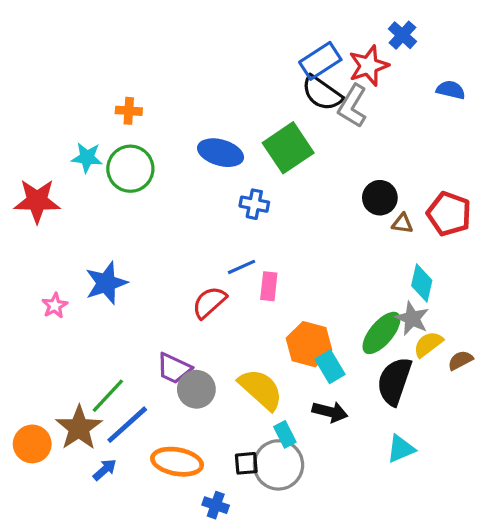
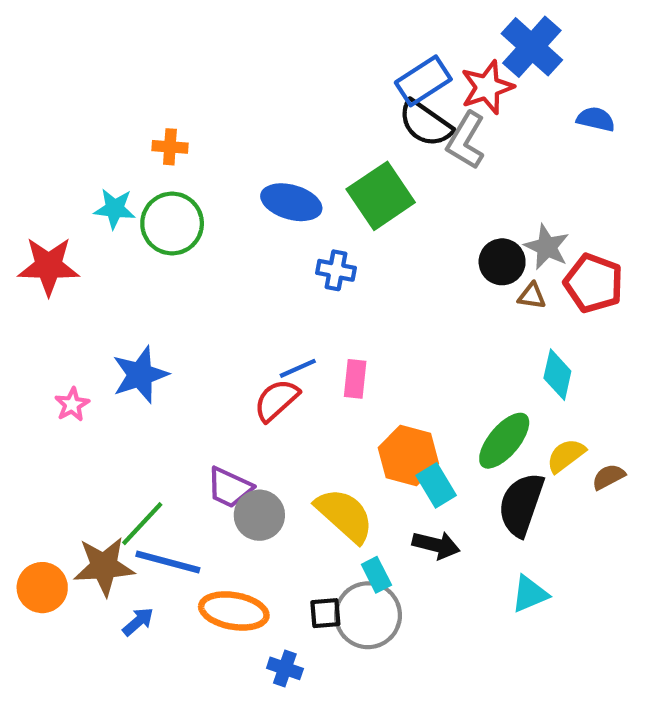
blue cross: (402, 35) -> (532, 47), size x1.6
blue line: (241, 267) -> (298, 368), moved
gray star: (412, 318) -> (547, 247), moved
blue line: (127, 425) -> (168, 562), turned 57
brown star: (79, 428) -> (104, 566), turned 30

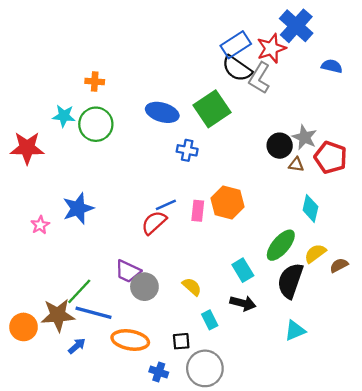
orange hexagon: (408, 456) -> (227, 202), moved
yellow semicircle: (345, 515) -> (192, 287), size x0.6
gray circle: (368, 615) -> (205, 368), moved

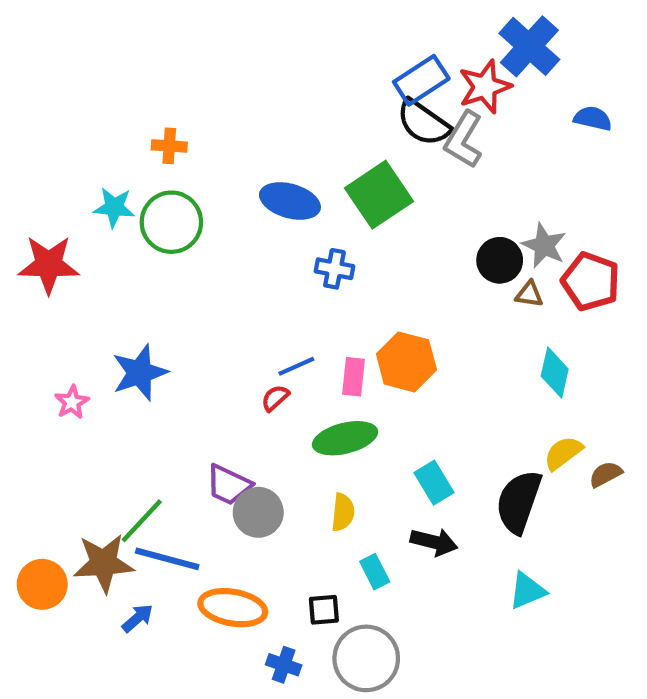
red semicircle: (154, 223) -> (275, 398), size x0.6
green ellipse: (281, 245) -> (345, 438), moved, turned 36
yellow semicircle: (192, 287) -> (343, 512), turned 54

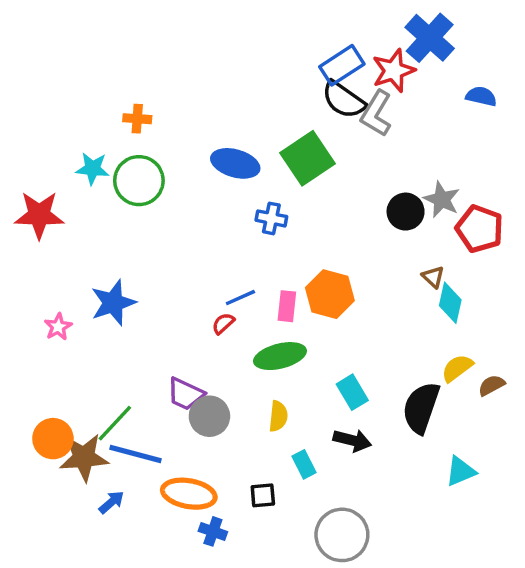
brown triangle: (529, 294) -> (433, 277), moved, turned 35
orange circle: (42, 584) -> (53, 439), moved
cyan triangle: (527, 591) -> (461, 471), moved
gray circle: (366, 658) -> (342, 535), moved
blue cross: (284, 665) -> (213, 531), moved

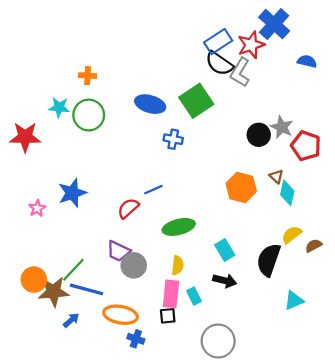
orange hexagon: (330, 294) -> (241, 187), moved
pink rectangle: (287, 306) -> (171, 294), moved, size x1.4
red semicircle: (223, 323) -> (128, 208), moved, size x1.5

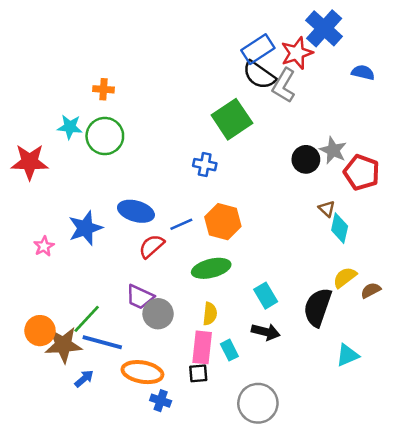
blue ellipse: (150, 104) -> (136, 211), moved
orange hexagon: (241, 187) -> (223, 222), moved

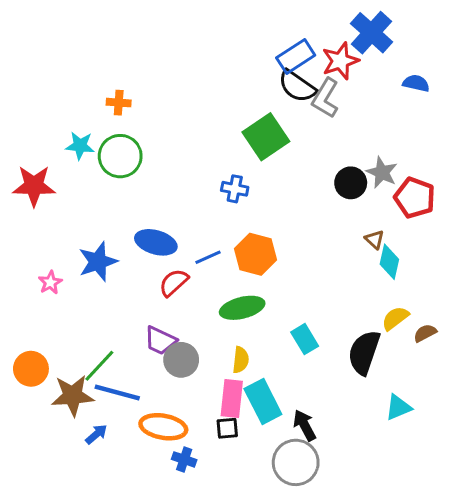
orange circle: (40, 331) -> (31, 369), moved
black arrow: (266, 332) -> (305, 425), moved, turned -132
cyan rectangle: (229, 350) -> (263, 401), size x1.8

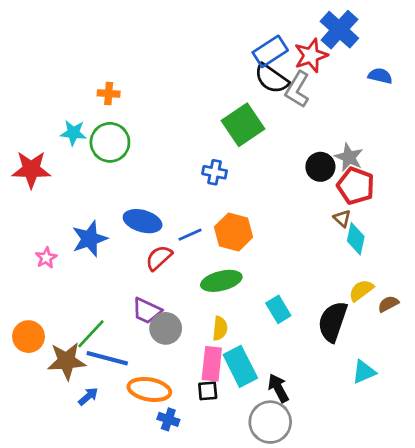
red pentagon: (415, 198) -> (356, 186), moved

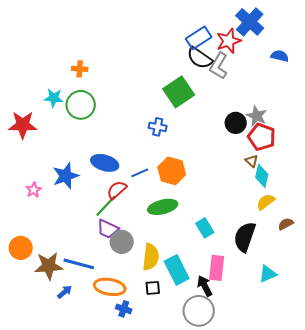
yellow semicircle: (361, 290) -> (266, 202), moved
yellow semicircle: (220, 328) -> (151, 257), moved, size x1.5
green line: (91, 334) -> (106, 206), moved
pink rectangle: (212, 364) -> (217, 268), moved

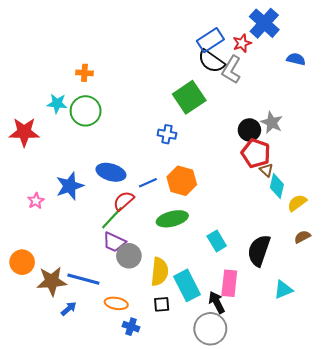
red star: (229, 41) -> (242, 43), size x0.7
red pentagon: (262, 137) -> (256, 153), moved
yellow semicircle: (266, 202) -> (297, 203), moved
orange ellipse: (110, 287) -> (116, 303), size x0.7

